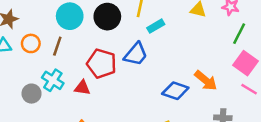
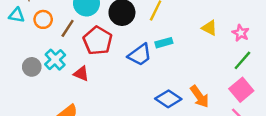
cyan rectangle: (156, 26) -> (164, 43), moved
red pentagon: (101, 63) -> (98, 41), moved

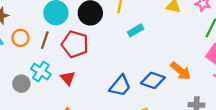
blue trapezoid: (140, 55) -> (120, 86), moved
red triangle: (81, 74) -> (68, 78), turned 42

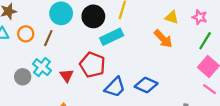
cyan rectangle: (136, 30) -> (112, 37), moved, size x1.5
red pentagon: (75, 44) -> (92, 65), moved
orange arrow: (181, 71) -> (163, 39), moved

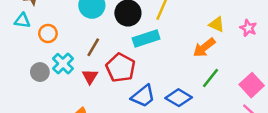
orange circle: (26, 34) -> (48, 33), moved
brown line: (48, 38) -> (93, 47), moved
orange arrow: (163, 39) -> (204, 48), turned 90
green line: (205, 41) -> (211, 78), moved

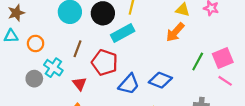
red triangle: (90, 76) -> (80, 84), moved
green line: (211, 78) -> (198, 62), moved
pink square: (252, 85) -> (223, 58), turned 30

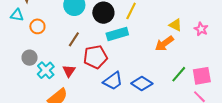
red pentagon: (105, 63) -> (95, 57), turned 30
cyan cross: (53, 68) -> (46, 70), moved

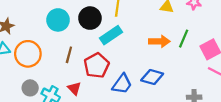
orange circle: (37, 26) -> (28, 54), size x1.6
orange arrow: (164, 44) -> (159, 41), moved, turned -126
green line: (179, 74) -> (184, 39), moved

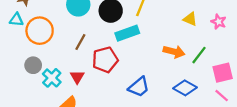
blue diamond: (152, 77) -> (185, 88), moved
blue trapezoid: (122, 84) -> (139, 87), moved

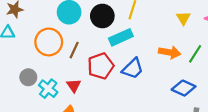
yellow triangle: (190, 19) -> (183, 18), turned 40
orange circle: (40, 31) -> (49, 42), moved
blue trapezoid: (139, 87) -> (133, 69), moved

